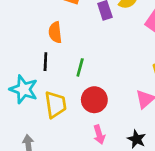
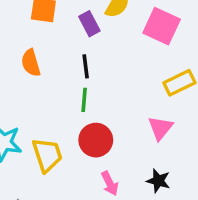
black line: (45, 62) -> (86, 66), moved
green line: (80, 67) -> (84, 100), moved

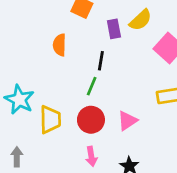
pink triangle: (160, 128) -> (127, 121), moved

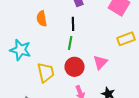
cyan star: (19, 100) -> (20, 50), moved

